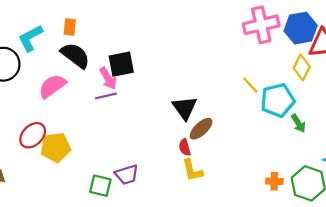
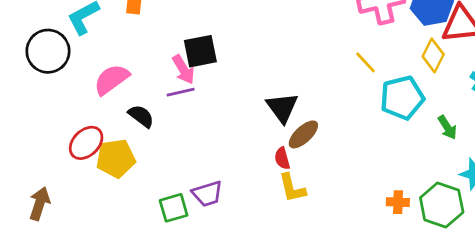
black semicircle: (75, 55) -> (141, 116), moved, size x0.7
yellow line: (250, 85) -> (365, 62), moved
green arrow: (298, 123) -> (447, 127), moved
green square: (100, 186) -> (174, 208), turned -30

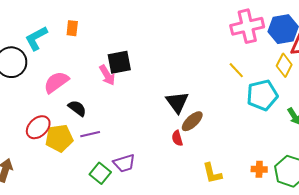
purple line: (181, 92) -> (90, 134), moved
yellow L-shape: (292, 188) -> (212, 173), moved
green square: (174, 208) -> (100, 173), turned -35

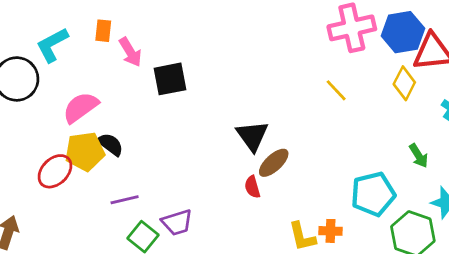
pink arrow: (107, 75) -> (130, 52), moved
cyan pentagon: (262, 95) -> (373, 194), moved
purple line: (90, 134) -> (125, 200), moved
yellow pentagon: (59, 138) -> (85, 151), moved
orange cross: (259, 169) -> (330, 231), moved

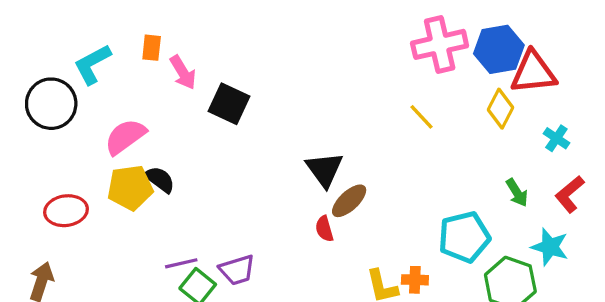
black square: (170, 79) -> (229, 104), turned 36
red ellipse: (55, 171) -> (66, 211), moved, turned 36
purple line: (125, 200) -> (181, 263), moved

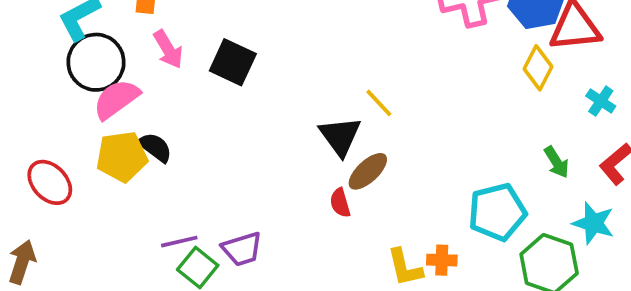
pink arrow: (183, 72) -> (168, 49), moved
black circle: (51, 104) -> (96, 62), moved
yellow line: (421, 117) -> (379, 103), moved
red ellipse: (66, 211) -> (50, 182), turned 54

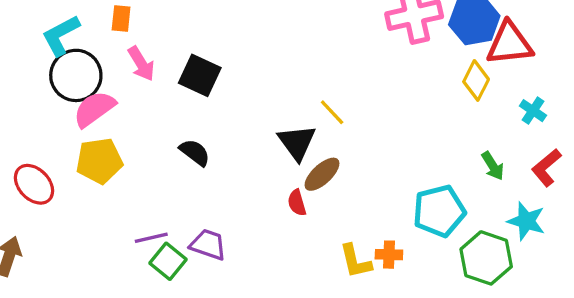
black semicircle: (155, 147) -> (195, 152), moved
purple trapezoid: (242, 249) -> (208, 245), turned -144

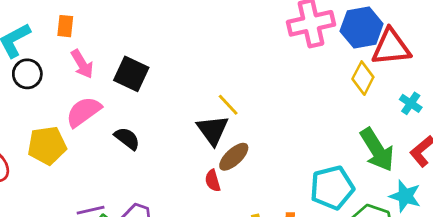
black circle: (76, 75) -> (27, 74), size x0.7
pink semicircle: (94, 109) -> (83, 112), moved
yellow line: (332, 112) -> (228, 105), moved
green arrow: (493, 166) -> (377, 150), size x1.8

